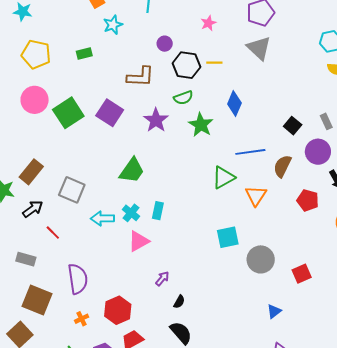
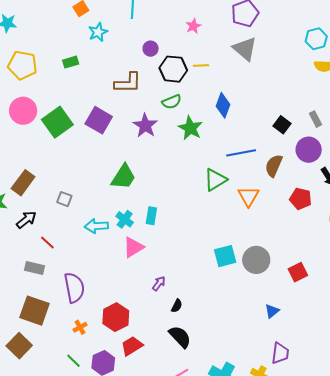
gray square: (72, 190) -> (64, 199), size x0.6
cyan square: (228, 237) -> (225, 256), moved
gray rectangle: (26, 259) -> (34, 268), moved

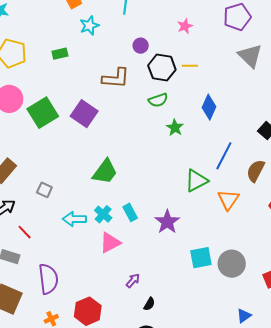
gray triangle: (245, 49) -> (250, 56), moved
purple star: (145, 126) -> (167, 222), moved
green star: (190, 128) -> (175, 128), size x0.7
blue line: (241, 153) -> (224, 156), turned -56
cyan rectangle: (151, 216) -> (130, 212), turned -42

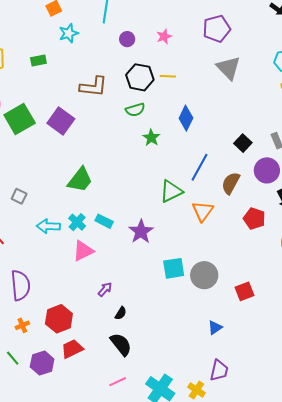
purple circle: (141, 46) -> (127, 39), moved
cyan rectangle: (130, 212) -> (104, 221), turned -36

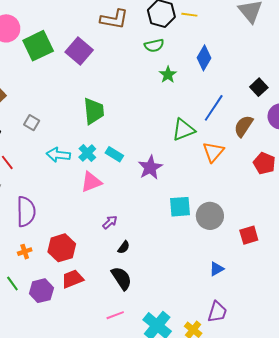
green trapezoid: (80, 180) -> (94, 111), turned -48

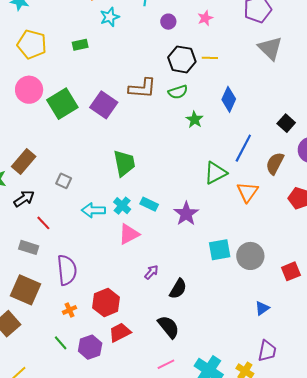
brown L-shape: (114, 19) -> (142, 88), moved
black semicircle: (124, 247) -> (178, 289), moved, size x1.5

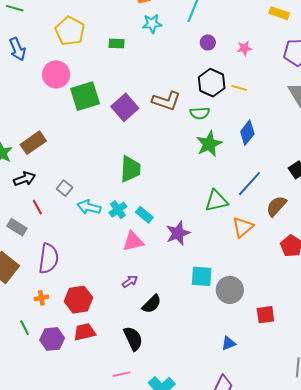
green star: (194, 120) -> (209, 144), size x1.5
gray square: (64, 181) -> (65, 188), moved
pink triangle: (129, 234) -> (133, 241), moved

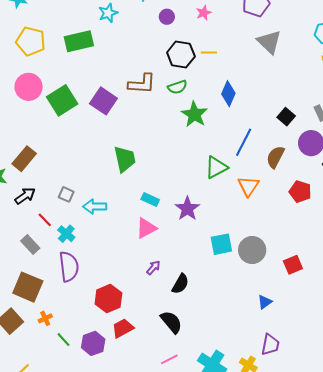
green rectangle: (117, 43) -> (79, 41), size x1.8
cyan cross: (118, 210) -> (66, 234), moved
gray rectangle: (17, 227) -> (30, 245), turned 30
orange cross: (41, 298) -> (45, 318), moved

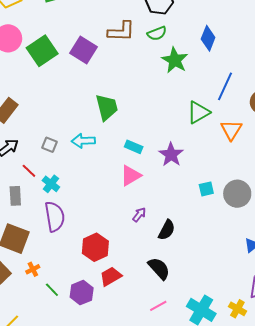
cyan arrow: (95, 206) -> (83, 141), moved
cyan square: (221, 244) -> (206, 189), size x0.7
gray rectangle: (30, 245) -> (15, 196), turned 42

